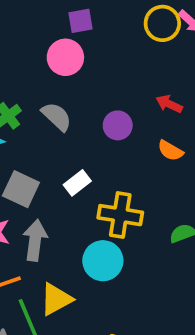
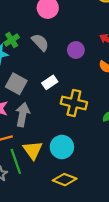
cyan circle: (103, 261) -> (62, 147), moved
yellow triangle: (56, 299) -> (33, 150), turned -40

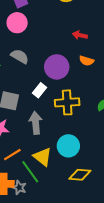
purple circle: (76, 50) -> (57, 67), moved, size x1.5
gray arrow: (23, 115) -> (36, 123), moved

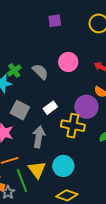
pink circle: (17, 23) -> (68, 62), moved
purple circle: (57, 67) -> (86, 107), moved

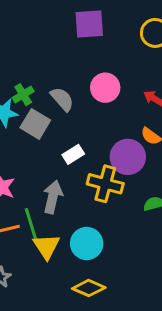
purple square: (55, 21) -> (89, 24), size x1.5
gray square: (20, 110) -> (35, 124), moved
green line: (22, 180) -> (31, 226), moved

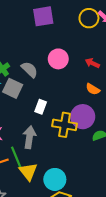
white rectangle: (73, 154) -> (41, 107), turned -32
purple circle: (128, 157) -> (83, 117), moved
cyan circle: (87, 243) -> (55, 179), moved

